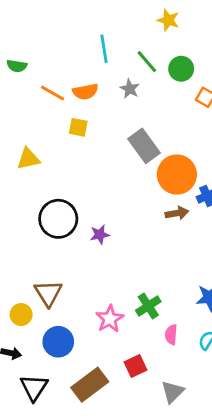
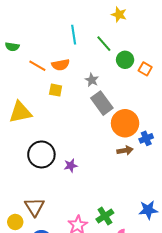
green circle: (181, 69) -> (125, 60), moved
gray star: (130, 89) -> (92, 80), moved
yellow triangle: (28, 159) -> (20, 112), size x1.4

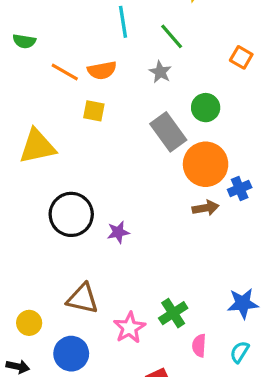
green circle: (125, 60) -> (206, 108), moved
orange square: (145, 69) -> (241, 57), moved
gray star: (92, 80) -> (160, 72), moved
brown triangle: (34, 207) -> (83, 299), moved, turned -45

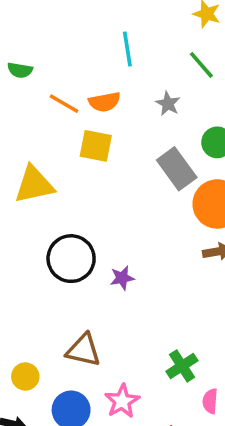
green line: (172, 36) -> (201, 65), moved
yellow square: (94, 111) -> (96, 146), size x1.4
pink star: (129, 328) -> (122, 401), moved

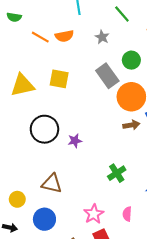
yellow square: (96, 146) -> (59, 79), moved
green cross: (182, 366) -> (117, 173), moved
pink star: (122, 401) -> (94, 214), moved

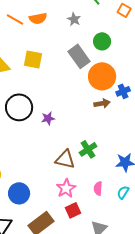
brown triangle: (52, 184) -> (65, 159), moved

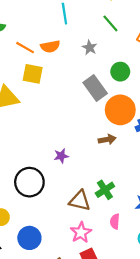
yellow square: (33, 59) -> (33, 74), moved
brown arrow: (102, 103) -> (107, 139), moved
black circle: (19, 107) -> (29, 182), moved
pink semicircle: (98, 188) -> (115, 222), moved

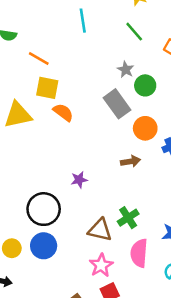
orange semicircle: (50, 46) -> (63, 112), moved, turned -132
gray star: (90, 48) -> (126, 70), moved
orange circle: (120, 110) -> (145, 128), size x0.7
pink semicircle: (115, 222) -> (139, 253), size x1.6
blue circle: (29, 238) -> (44, 246), moved

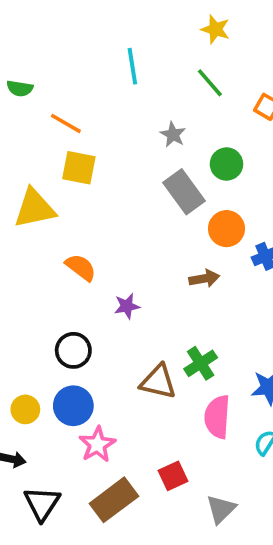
gray star: (126, 70) -> (173, 134), moved
orange semicircle: (63, 112) -> (81, 267), moved
black circle: (44, 209) -> (73, 350), size x0.7
pink star: (101, 265) -> (97, 445), moved

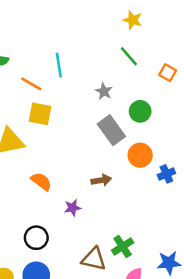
cyan line: (132, 66) -> (59, 65), moved
brown arrow: (204, 278) -> (101, 180), moved

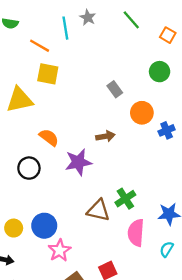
gray star: (104, 91) -> (88, 17), moved
green circle: (140, 111) -> (160, 72), moved
gray rectangle: (111, 130) -> (115, 89), size x0.6
purple star: (73, 208) -> (78, 162), size x1.6
black circle: (36, 238) -> (29, 168), moved

